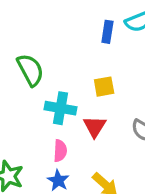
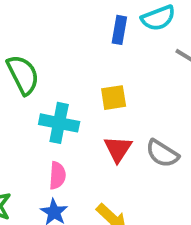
red triangle: (95, 126) -> (118, 149), moved

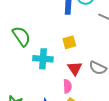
pink semicircle: (57, 175) -> (67, 86), moved

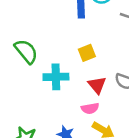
pink semicircle: (67, 86) -> (90, 108), turned 88

